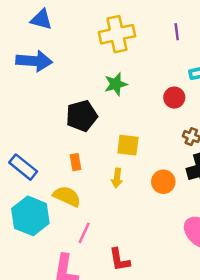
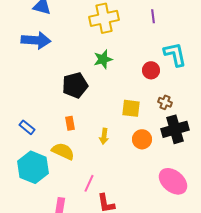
yellow square: (128, 145) -> (131, 108), moved
blue rectangle: (23, 167) -> (27, 127), size x0.7
pink line: (84, 233) -> (89, 183), moved

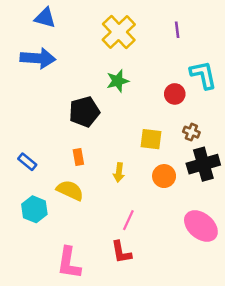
yellow cross: (104, 18) -> (119, 32), turned -32
cyan hexagon: (33, 167) -> (34, 209), size x0.7
pink line: (89, 183) -> (128, 220), moved

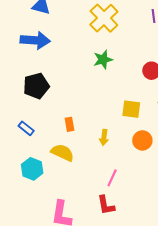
black pentagon: (84, 112) -> (36, 86), moved

